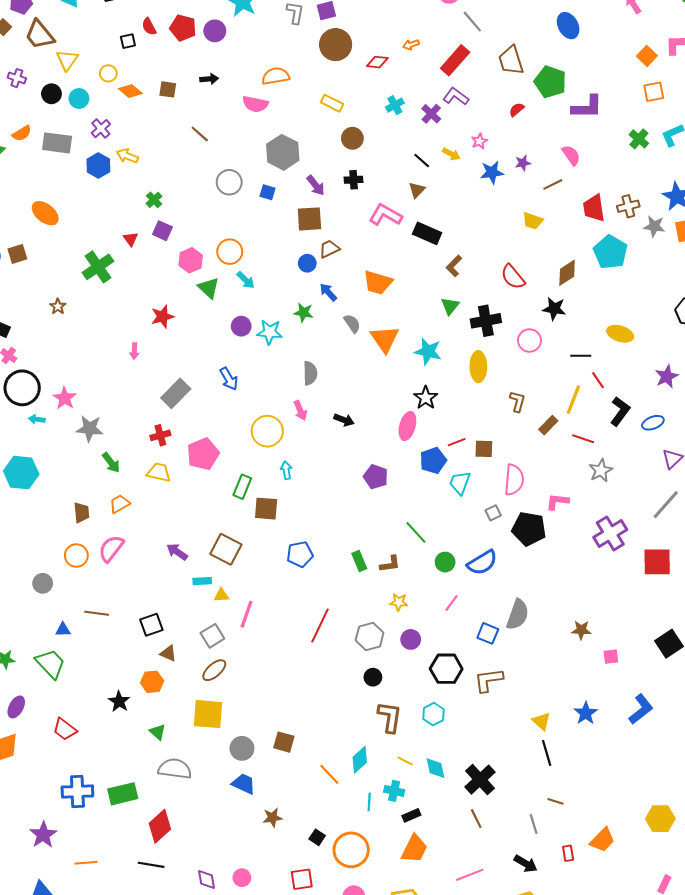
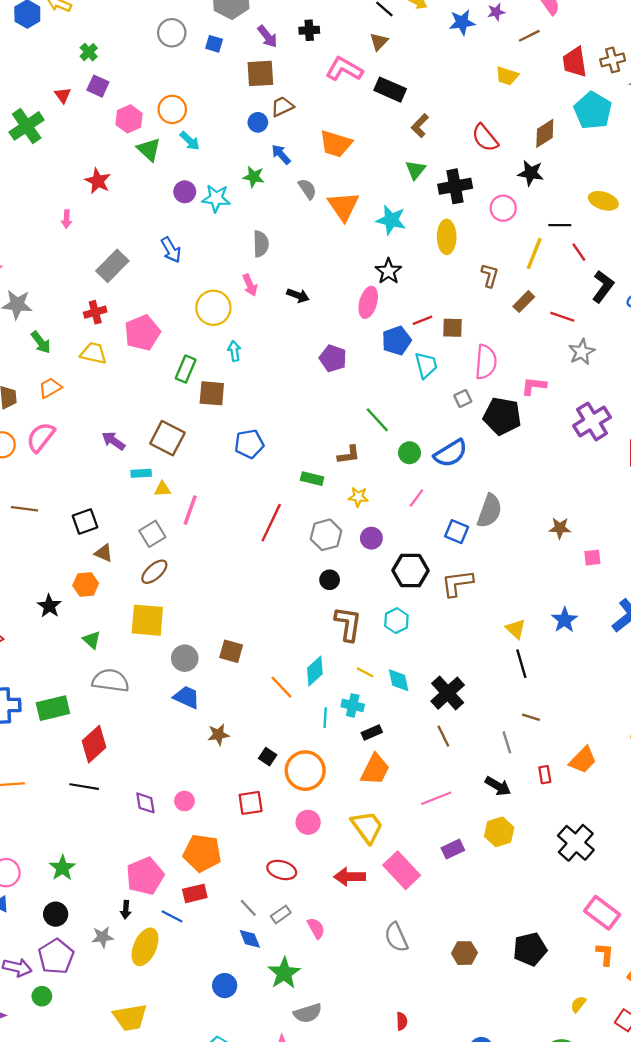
red star: (162, 317) -> (98, 181), turned -30
yellow line: (573, 400) -> (534, 253), moved
cyan trapezoid: (460, 483) -> (426, 365), turned 145
green rectangle: (359, 561) -> (312, 479), moved, turned -54

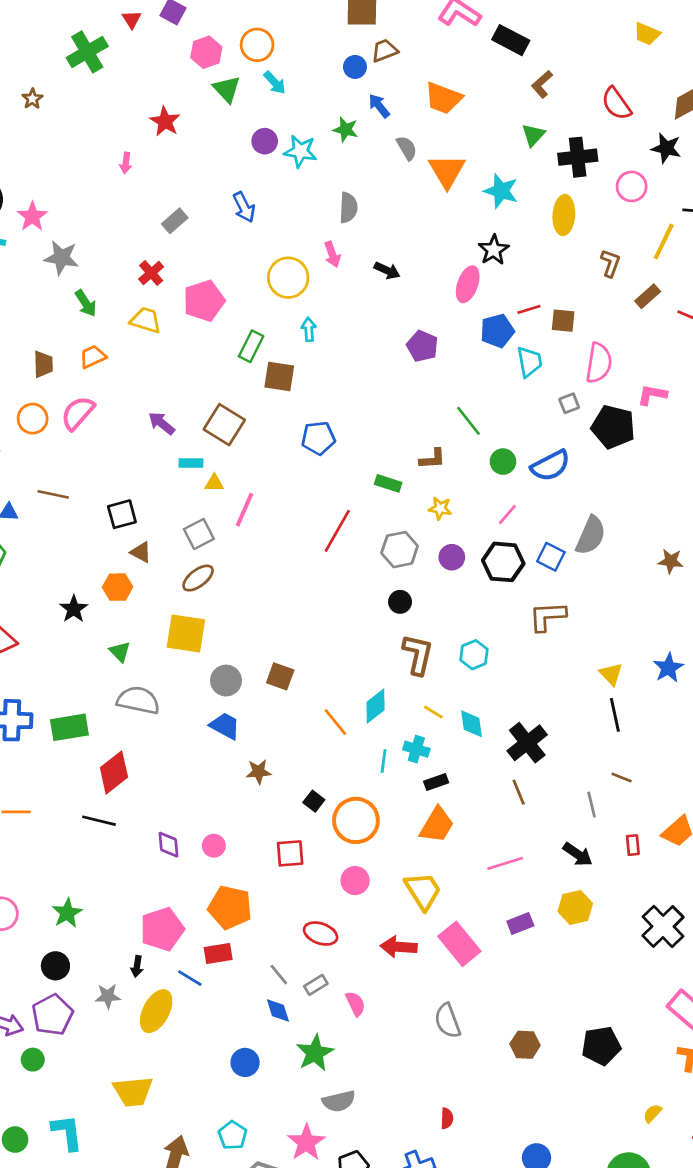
gray rectangle: (112, 266) -> (175, 221), size x0.7
red cross: (95, 312) -> (151, 273), turned -30
black hexagon: (410, 571) -> (503, 562), moved

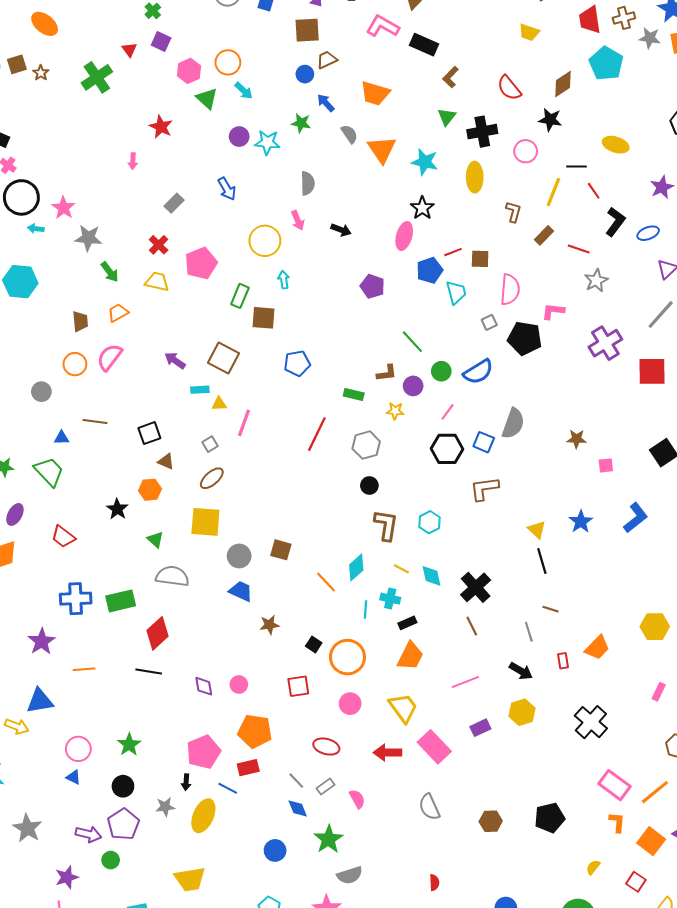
brown star: (32, 99) -> (41, 73), moved
gray square: (199, 534) -> (210, 444), size x0.7
purple circle: (452, 557) -> (413, 386), moved

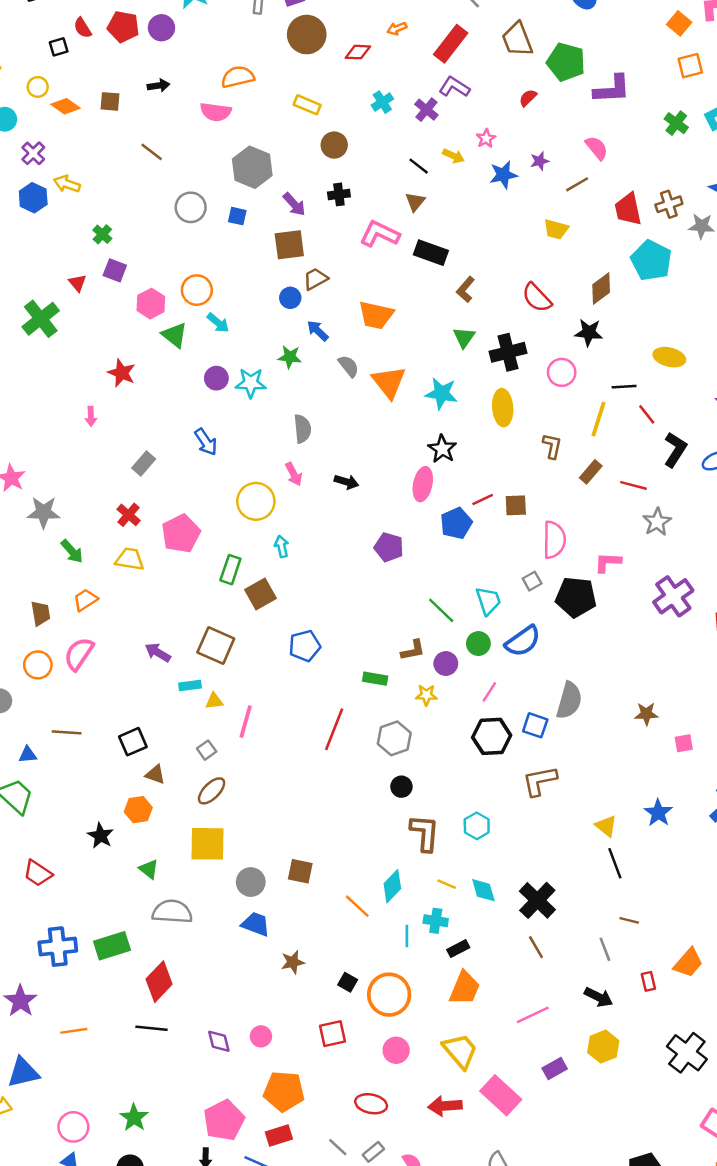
cyan trapezoid: (456, 292) -> (488, 601), moved
brown square: (264, 318) -> (261, 594), turned -30

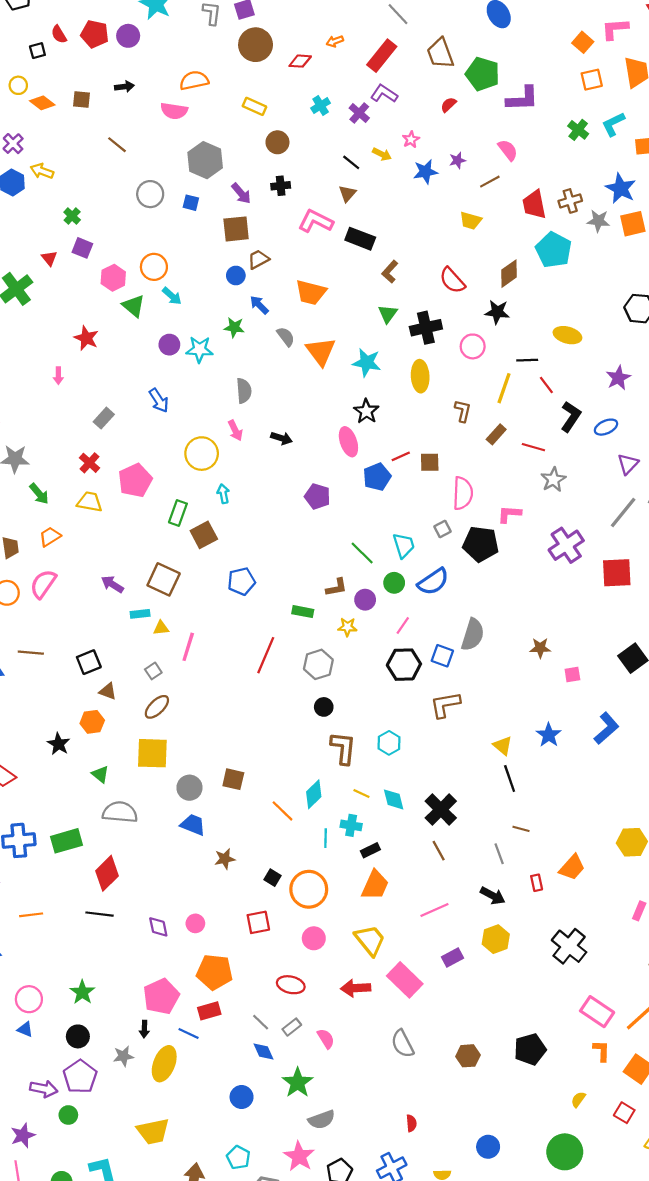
pink ellipse: (423, 484) -> (348, 442), turned -32

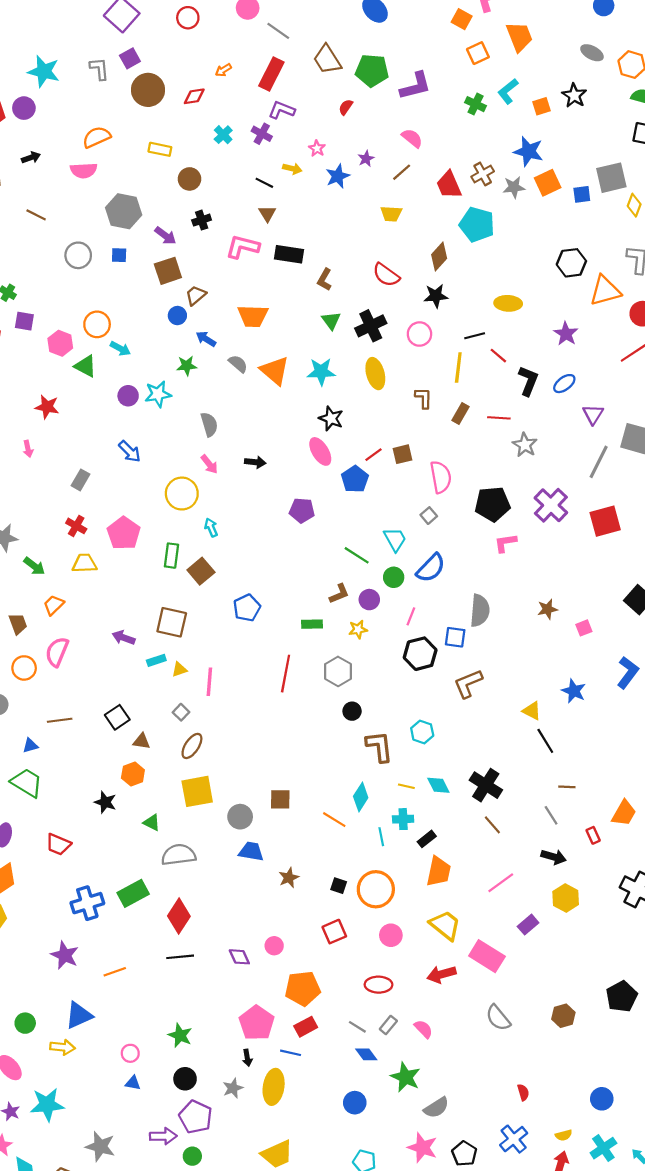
pink L-shape: (509, 514) -> (505, 543), moved
black pentagon: (481, 544) -> (493, 504), moved
pink circle: (29, 999) -> (130, 1053), size x0.7

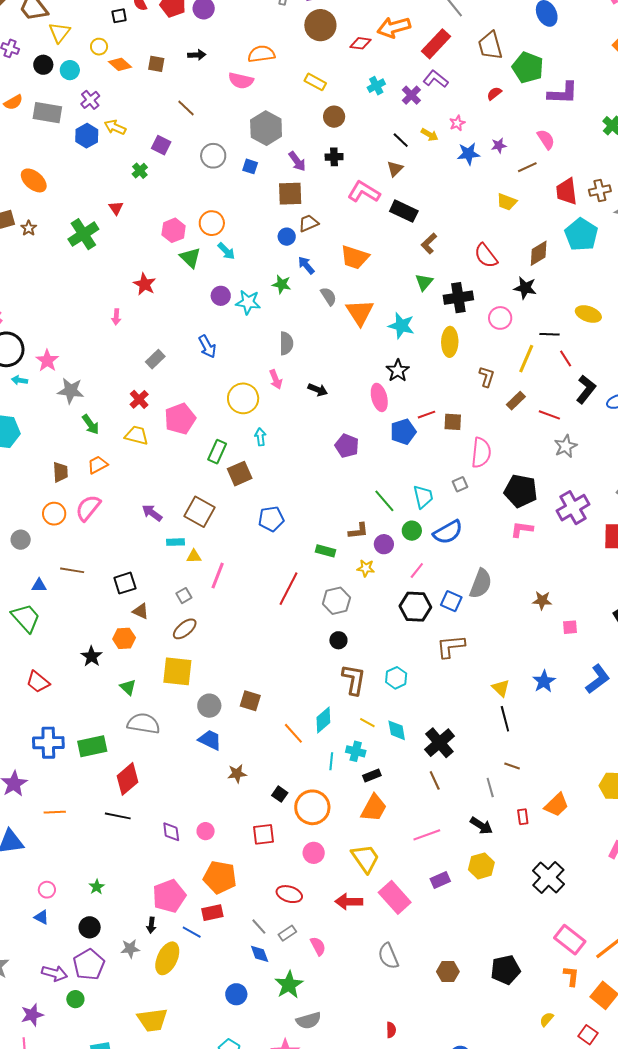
orange arrow: (223, 70) -> (394, 27), size x2.0
purple square: (24, 321) -> (161, 145), moved
green star: (180, 1035) -> (97, 887), size x0.7

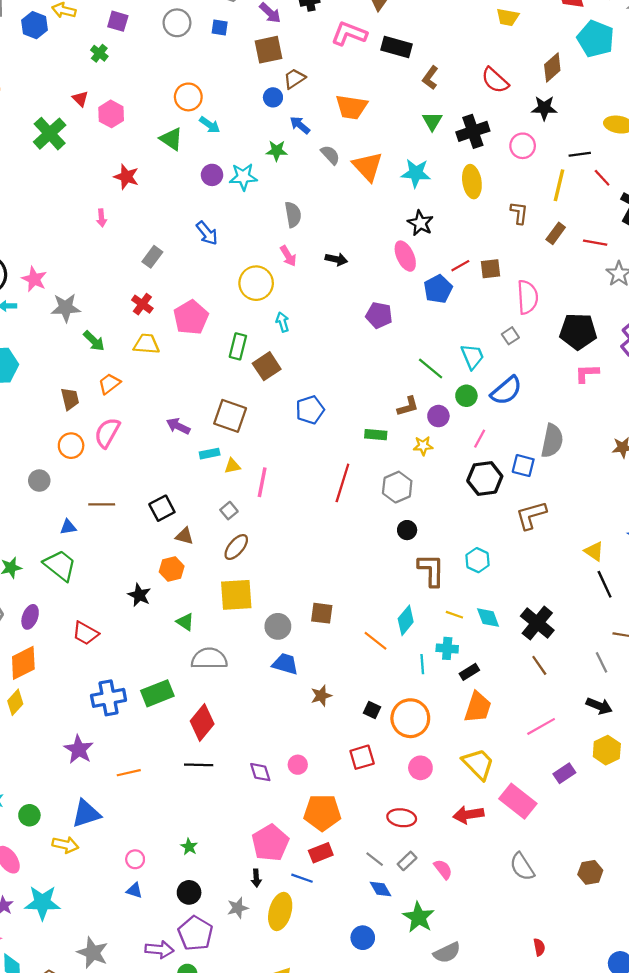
pink hexagon: (174, 230) -> (111, 114), moved

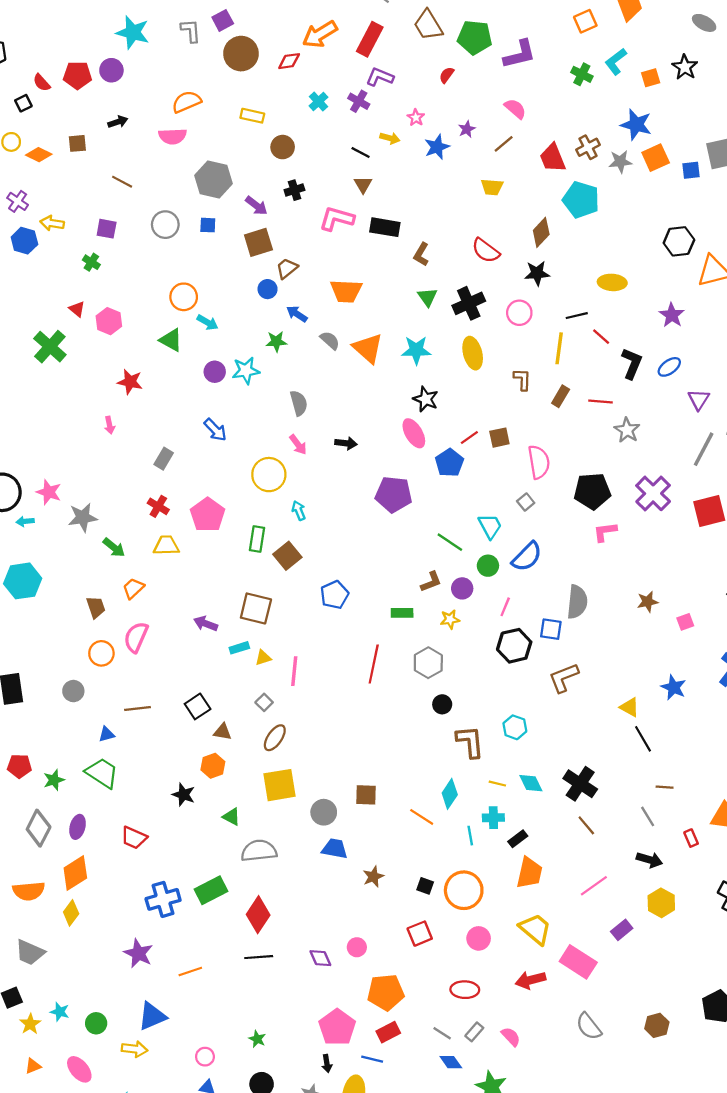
purple pentagon: (379, 315) -> (394, 494), size x1.4

